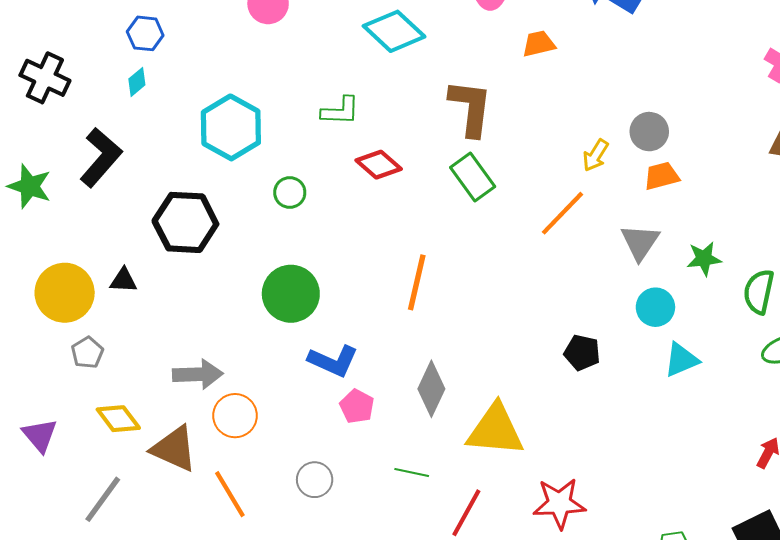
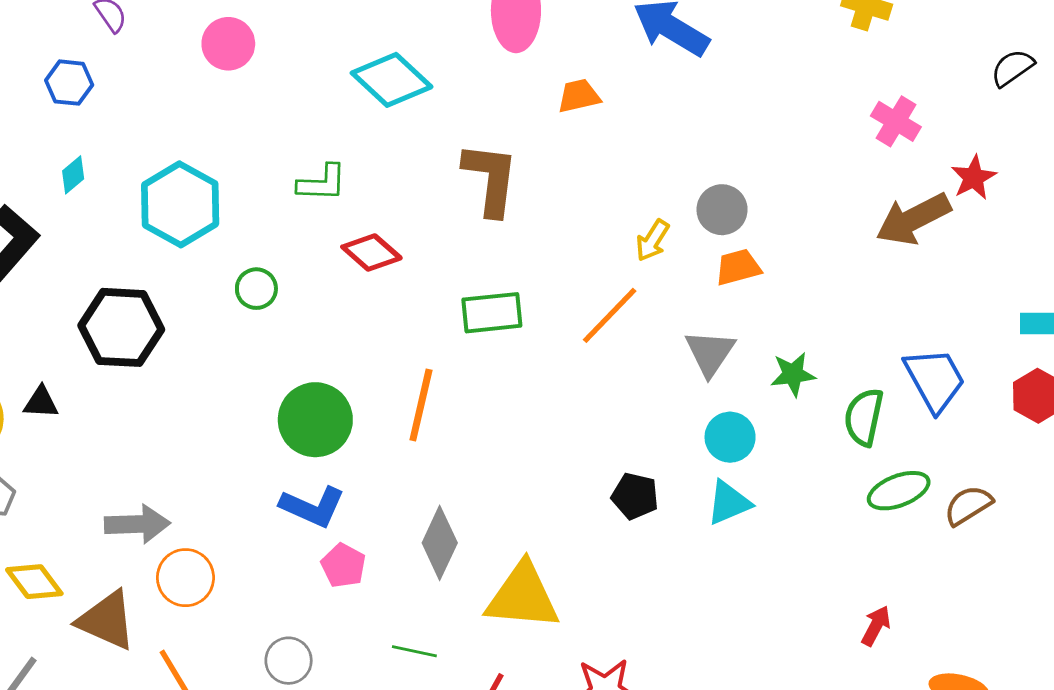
cyan diamond: (137, 82) -> (73, 175), moved
green rectangle: (473, 177) -> (492, 313), moved, turned -60
green circle: (291, 294) -> (315, 420), moved
cyan triangle: (681, 360) -> (729, 503), moved

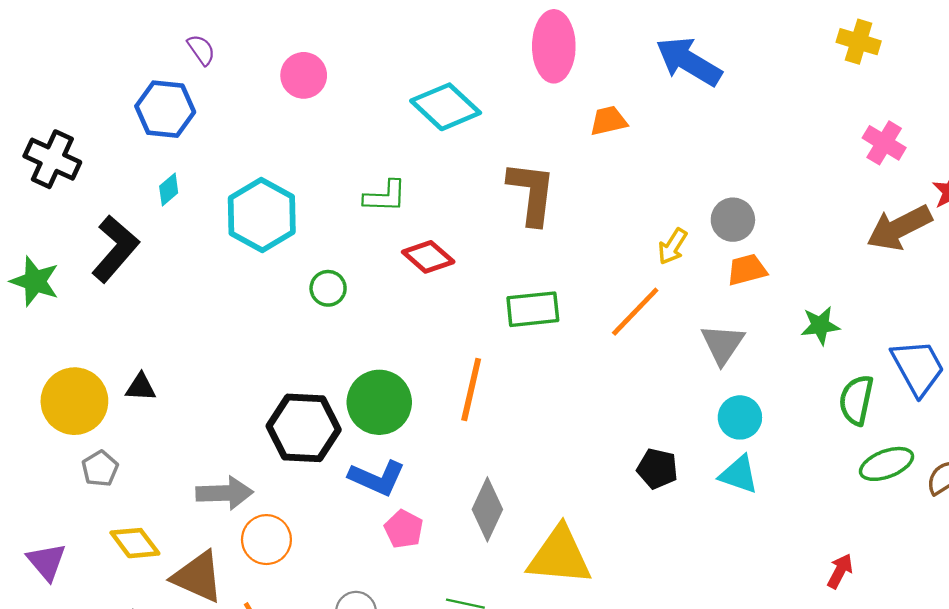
blue hexagon: (69, 83) -> (165, 109), size x1.4
black hexagon: (121, 327) -> (304, 428), moved
green star: (793, 374) -> (820, 326), moved
cyan triangle: (729, 503) -> (739, 474), turned 42
red arrow: (876, 626) -> (840, 571), moved

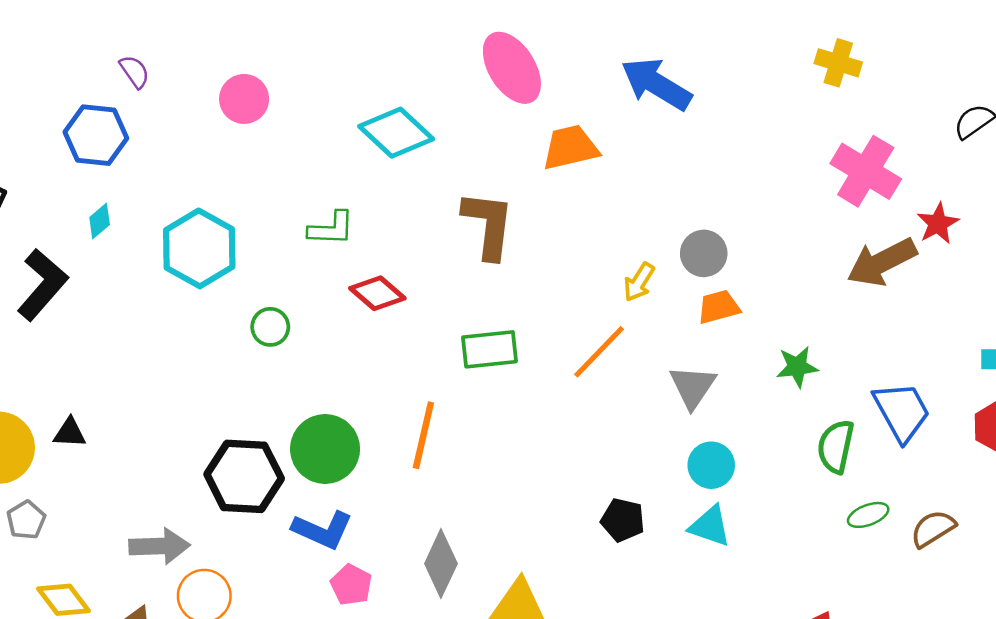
pink ellipse: (554, 46) -> (512, 68), turned -32
orange trapezoid: (608, 121) -> (570, 148), size x1.4
pink cross: (884, 143) -> (866, 171), size x1.5
green ellipse: (887, 464) -> (868, 515), size x0.7

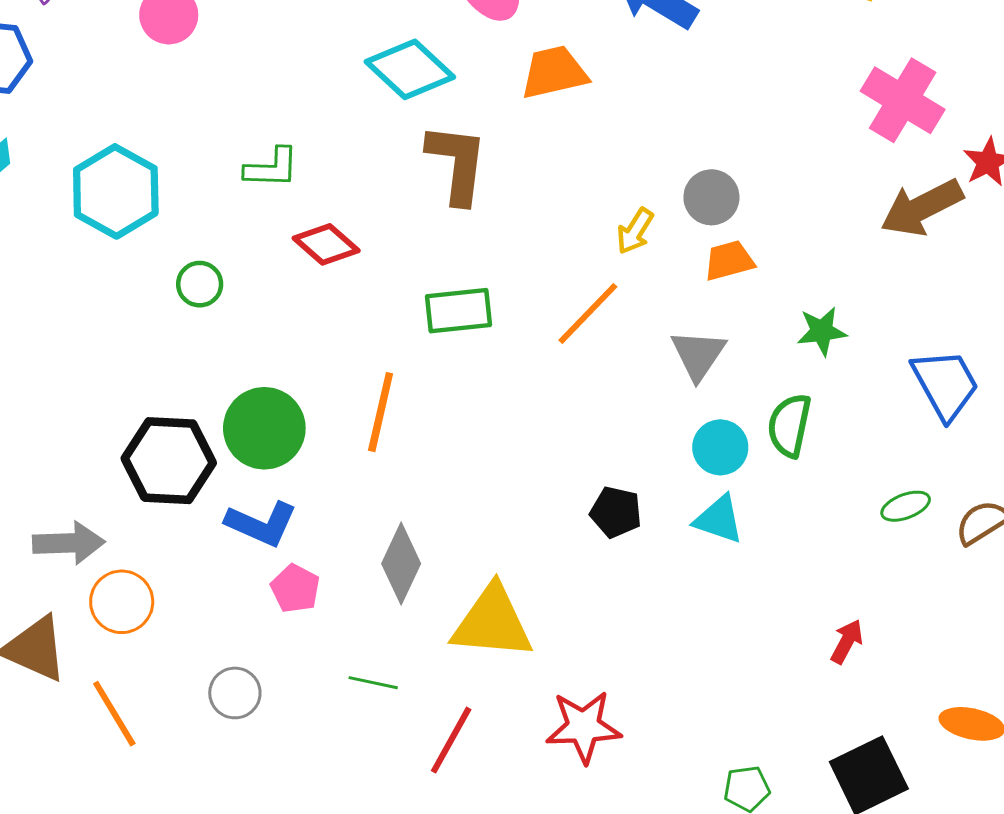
cyan diamond: (396, 133) -> (410, 69), moved
green semicircle: (836, 446) -> (789, 425), moved

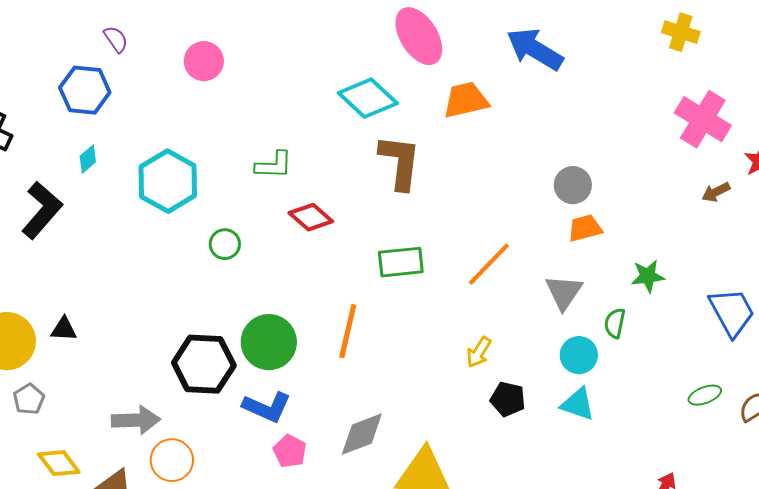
brown arrow: (922, 208) -> (716, 192), size x0.5
yellow arrow: (635, 231) -> (479, 352), moved
green semicircle: (789, 425) -> (615, 323), moved, size x0.7
gray diamond: (401, 564) -> (362, 434), turned 44

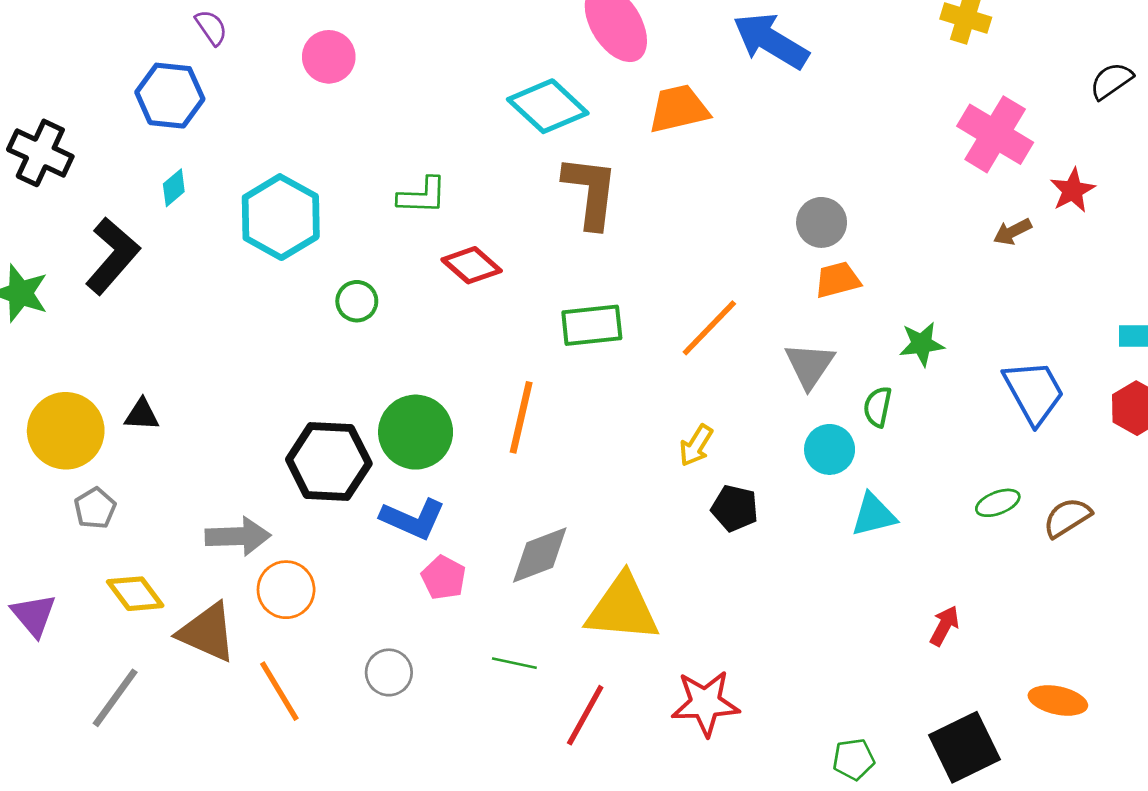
cyan triangle: (578, 404) -> (874, 515), moved, turned -33

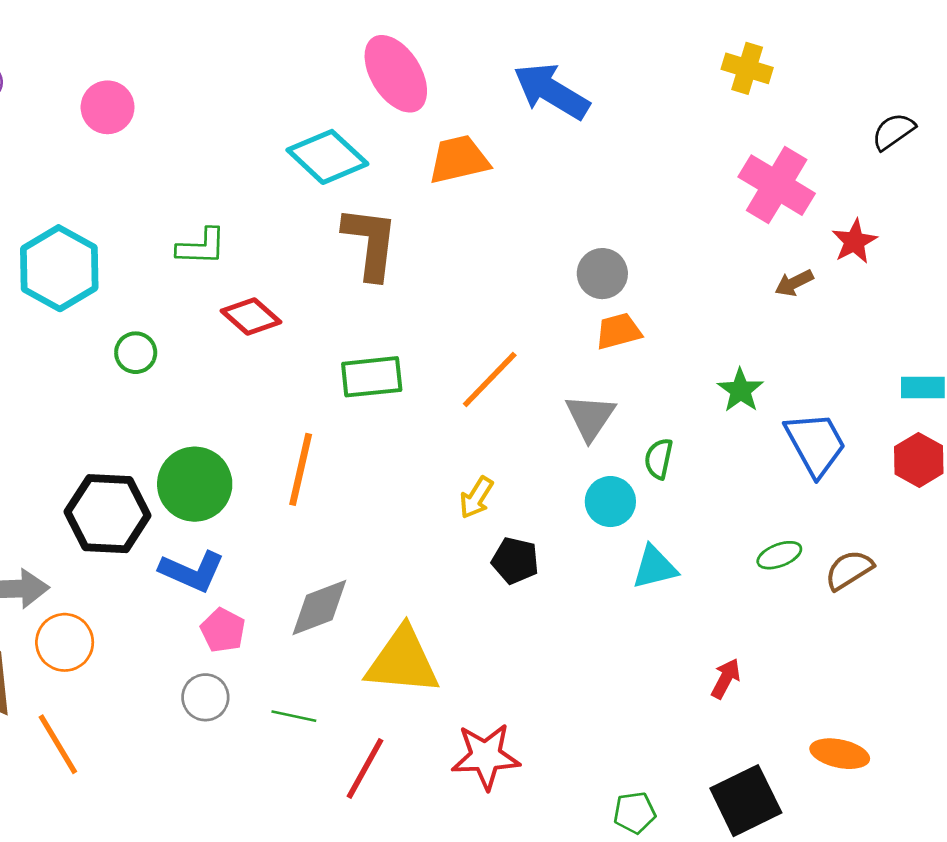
green star: (922, 344) -> (740, 390), moved, turned -30
gray circle: (389, 672) -> (205, 697), moved

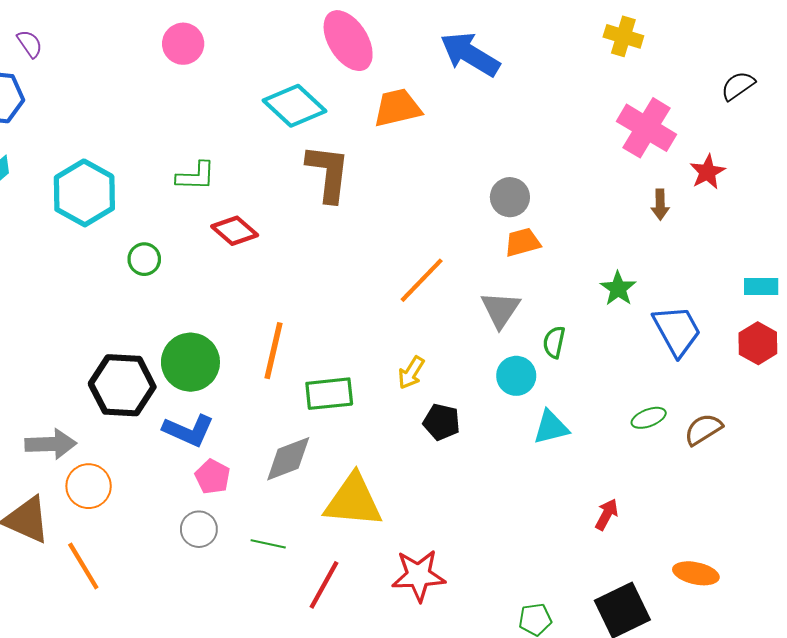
pink circle: (108, 107) -> (183, 44), moved
brown arrow: (794, 283) -> (660, 205), turned -64
green rectangle: (372, 377) -> (329, 394), moved

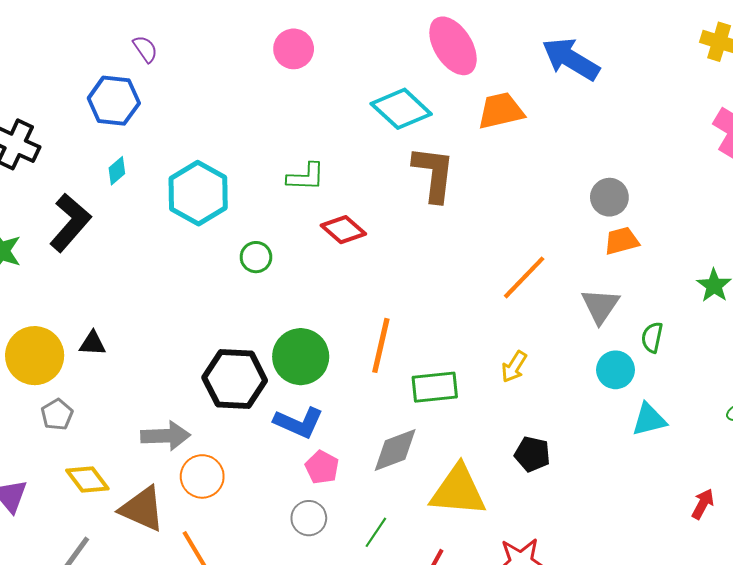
black pentagon: (442, 422) -> (532, 454), moved
green line: (268, 544) -> (376, 532), turned -68

